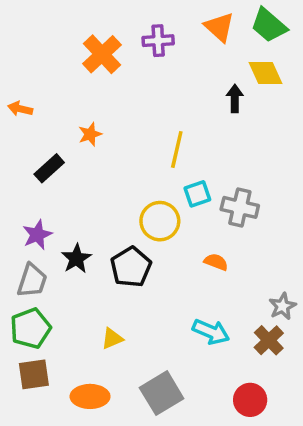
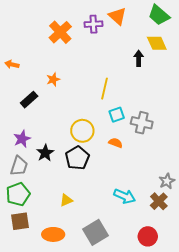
orange triangle: (219, 27) -> (118, 16), moved
yellow circle: (160, 221) -> (82, 131), moved
orange semicircle: (216, 262) -> (116, 143), moved

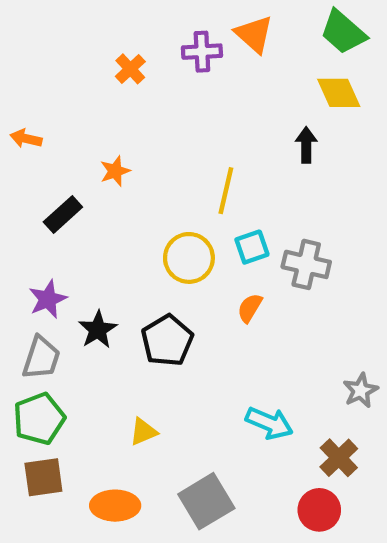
orange cross: (60, 32) -> (130, 69), size x0.6
black arrow: (139, 58) -> (306, 145), moved
yellow circle: (82, 131) -> (189, 258), moved
orange semicircle: (116, 143) -> (250, 308), turned -80
brown cross: (159, 201) -> (339, 458), moved

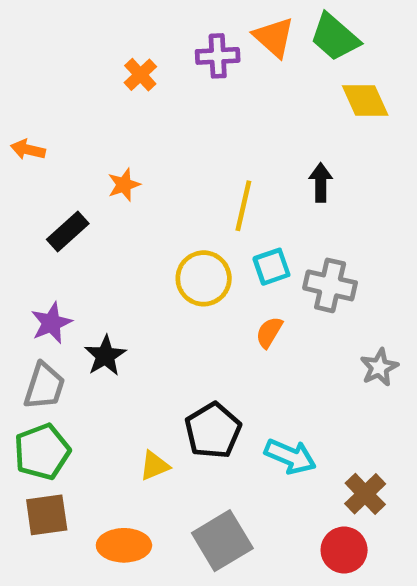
green trapezoid: (343, 32) -> (335, 37), moved
black arrow: (306, 145) -> (321, 182), moved
black pentagon: (167, 340) -> (213, 431), moved
gray star: (361, 390) -> (379, 367), moved

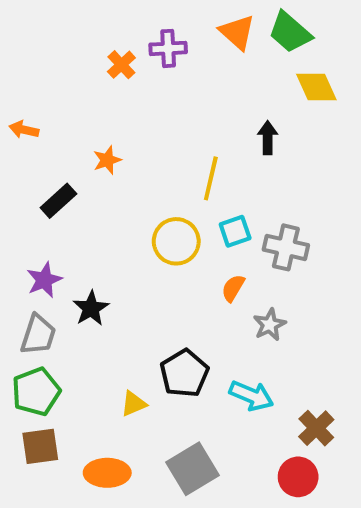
purple cross: (218, 56) -> (168, 48), moved
black arrow: (321, 182) -> (268, 138), moved
gray star: (379, 367) -> (270, 325), moved

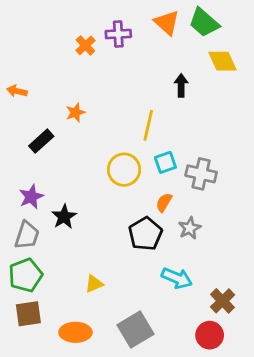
black arrow: (268, 138) -> (181, 85), moved
black pentagon: (184, 373) -> (145, 234), moved

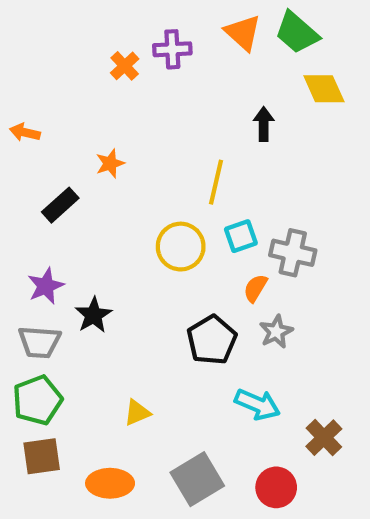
orange semicircle: (164, 202) -> (255, 288), moved
gray trapezoid: (27, 235) -> (39, 342), turned 76
red circle: (210, 335) -> (276, 487), moved

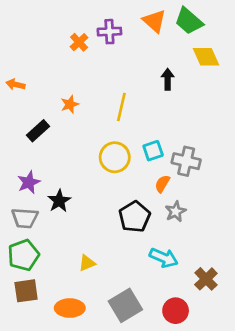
yellow line: (216, 182) -> (121, 107), moved

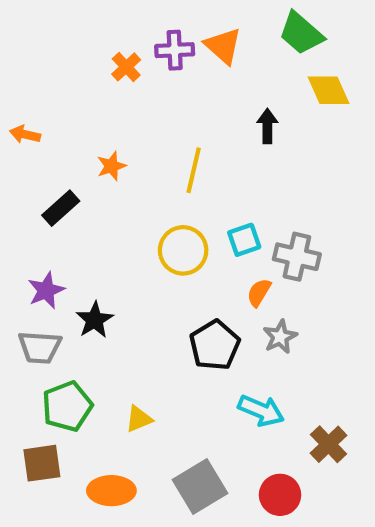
orange triangle: (154, 21) -> (223, 46), moved
green pentagon: (23, 255) -> (67, 406), moved

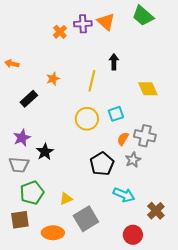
yellow diamond: (328, 90) -> (148, 89), moved
black arrow: (267, 126) -> (114, 62), moved
gray cross: (297, 257) -> (145, 136), moved
gray square: (200, 486) -> (86, 219), moved

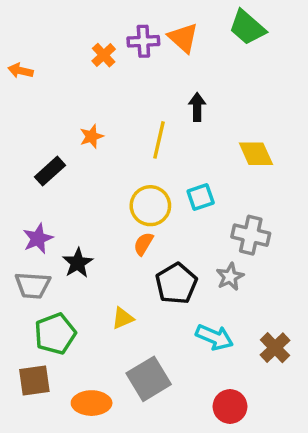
orange arrow: (12, 64) -> (21, 71), moved
orange semicircle: (123, 139) -> (143, 244), moved
yellow triangle: (66, 199) -> (123, 318), moved
brown cross: (156, 211) -> (275, 348), moved

